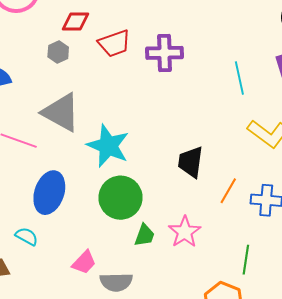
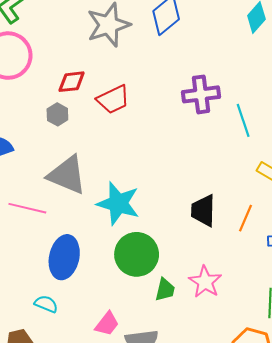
purple cross: (165, 53) -> (201, 94), moved
orange line: (228, 191) -> (246, 218), moved

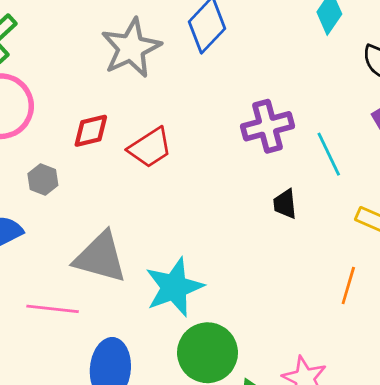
gray hexagon: (57, 114) -> (43, 179), moved
cyan star: (118, 203) -> (174, 287), turned -30
black trapezoid: (203, 211) -> (285, 204), moved, size x0.7

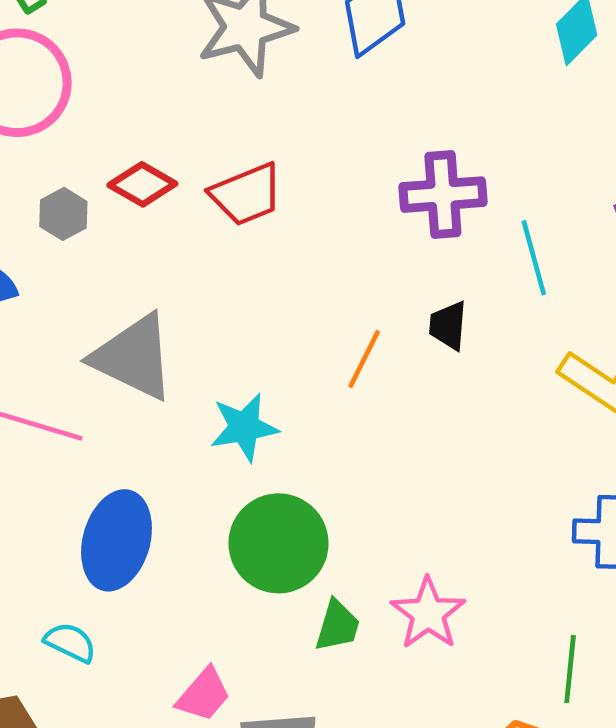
red diamond: (91, 131) -> (142, 184), moved, turned 33
orange line: (348, 286) -> (364, 359), moved
cyan star: (174, 287) -> (244, 427), size x0.7

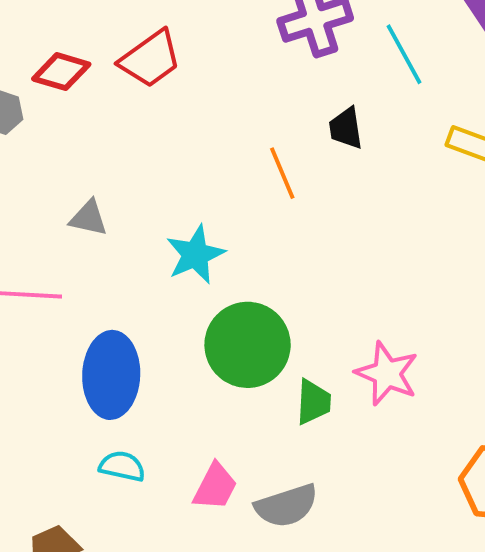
gray triangle: (133, 357) -> (89, 218), size x0.5
orange line: (364, 359) -> (282, 173), turned -36
cyan semicircle: (70, 642) -> (122, 466), moved

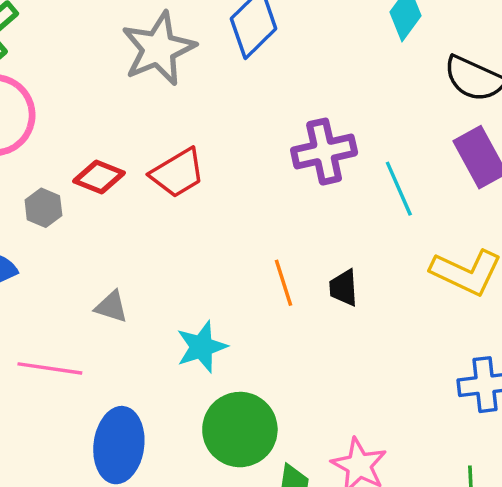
black trapezoid: (346, 128) -> (344, 288), moved

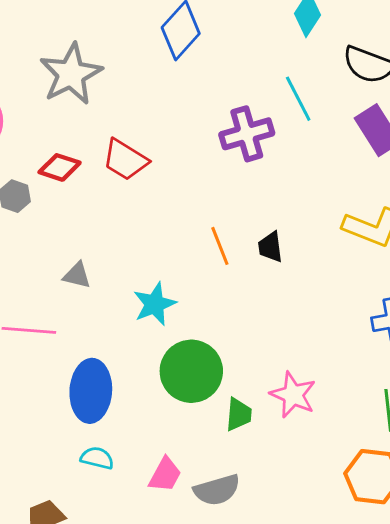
gray star: (158, 49) -> (71, 74), moved
red trapezoid: (178, 173) -> (125, 160), turned 66
cyan line: (399, 189) -> (298, 99), moved

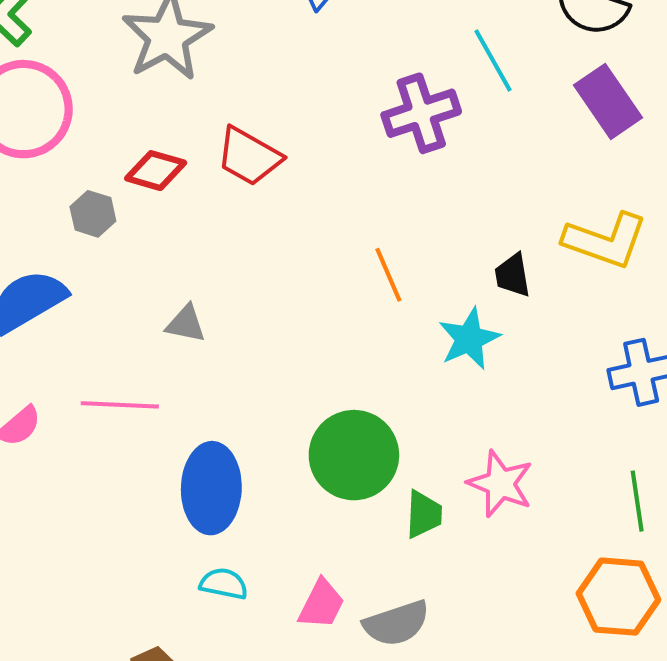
black trapezoid: (270, 247) -> (513, 275), moved
cyan star: (155, 304) -> (469, 339), moved

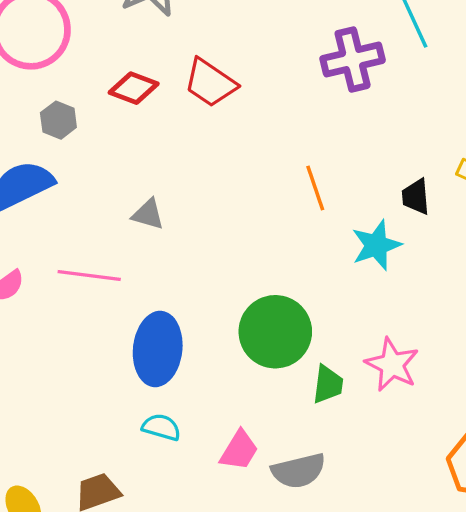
gray hexagon: (93, 214) -> (58, 120), moved

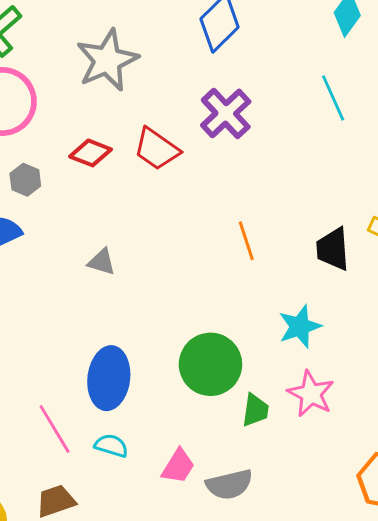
purple cross: (353, 59) -> (226, 113), moved, turned -30
black trapezoid: (416, 197) -> (333, 249), size x1.4
cyan star: (376, 245) -> (300, 327), moved
pink line: (89, 275) -> (55, 429), moved, turned 51

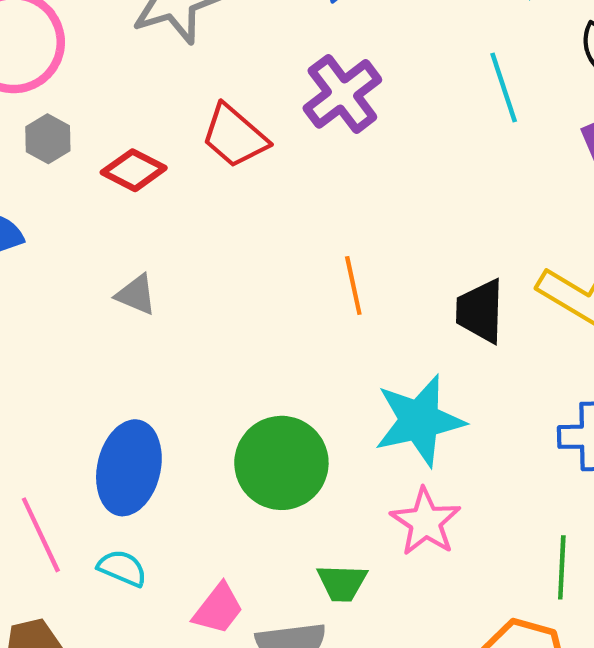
red diamond: (91, 153) -> (134, 170), moved
gray hexagon: (25, 180) -> (48, 139), moved
cyan star: (300, 327) -> (419, 421), size x1.4
green trapezoid: (255, 410) -> (342, 583), moved, turned 78

